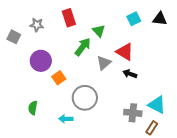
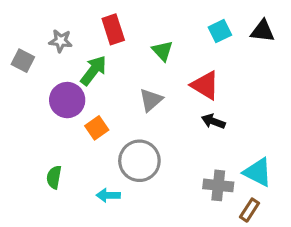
green arrow: (83, 47) -> (93, 70), moved
gray triangle: (104, 63) -> (151, 100), moved

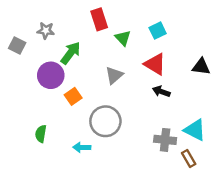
red rectangle: (113, 29) -> (99, 19), moved
cyan square: (220, 31) -> (158, 31), moved
black triangle: (263, 31) -> (201, 67), moved
brown rectangle: (249, 210) -> (189, 159), turned -63

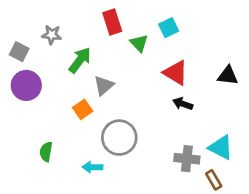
cyan square: (158, 31) -> (169, 28), moved
purple circle: (51, 75) -> (26, 85), moved
gray triangle: (114, 75) -> (104, 85), moved

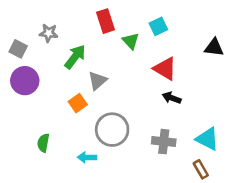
black triangle: (228, 76) -> (214, 48), moved
gray cross: (187, 159) -> (164, 142), moved

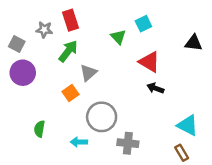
red rectangle: (105, 21) -> (71, 20), moved
gray cross: (164, 142) -> (128, 143), moved

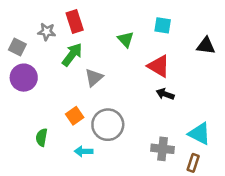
cyan square: (143, 24) -> (163, 25), moved, turned 35
orange square: (71, 93) -> (75, 116), moved
gray cross: (128, 143) -> (163, 149), moved
brown rectangle: (182, 153) -> (193, 163), turned 49

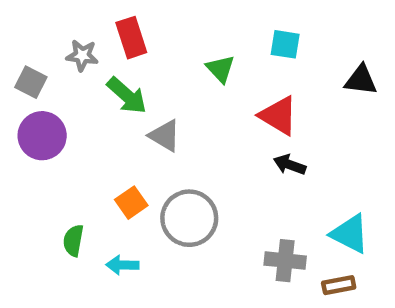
green arrow: (72, 55) -> (127, 96), turned 95
gray triangle: (94, 78) -> (165, 136), turned -48
cyan arrow: (84, 151) -> (122, 265), moved
brown rectangle: (193, 163) -> (339, 285), turned 60

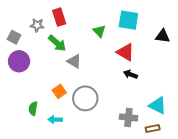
cyan square: (285, 44) -> (128, 20), size x1.5

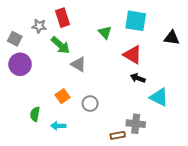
gray circle: (85, 98) -> (90, 104), size x0.6
cyan triangle: (158, 105) -> (159, 97), moved
brown rectangle: (153, 129) -> (118, 135), moved

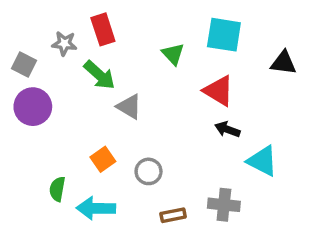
cyan arrow: (58, 126) -> (96, 208), size x1.5
brown rectangle: (118, 135) -> (173, 215), moved

